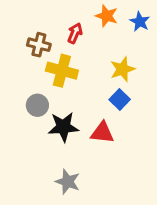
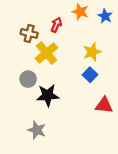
yellow cross: (62, 71) -> (47, 53), turned 35
red triangle: (102, 133) -> (104, 105), moved
gray star: (68, 182) -> (37, 130), moved

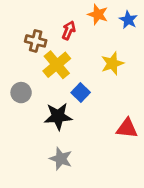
blue square: (90, 75) -> (81, 93), moved
gray circle: (28, 79) -> (21, 93), moved
gray star: (37, 130) -> (61, 159), moved

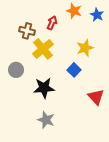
blue square: (81, 93) -> (74, 70), moved
red triangle: (127, 128) -> (96, 97), turned 42

